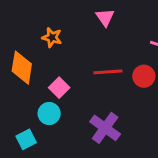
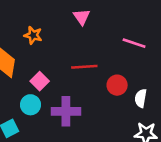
red circle: (144, 76) -> (117, 85), moved
purple cross: (105, 128) -> (66, 111), moved, turned -36

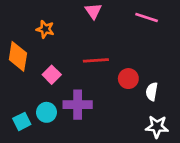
pink line: (134, 43) -> (147, 18), moved
cyan circle: (30, 105) -> (47, 112), moved

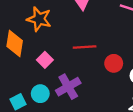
orange star: (45, 29) -> (39, 19), size x1.5
purple cross: (78, 105) -> (68, 87), turned -30

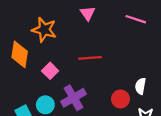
red circle: (114, 63) -> (120, 99), moved

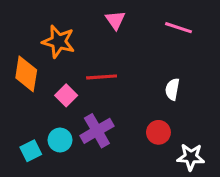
red line: (90, 58) -> (102, 77), moved
white semicircle: (140, 86) -> (172, 89), moved

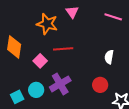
orange star: (58, 42) -> (47, 24), moved

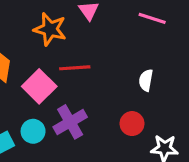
pink square: (40, 61) -> (39, 86), size x1.5

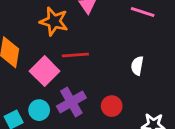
red circle: (132, 124) -> (112, 106), moved

